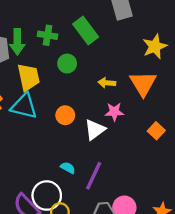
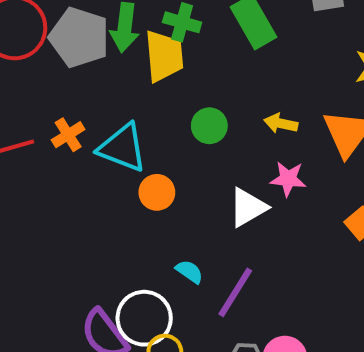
green circle: (67, 64) -> (209, 126), moved
yellow trapezoid: (29, 77) -> (164, 56), moved
orange circle: (65, 115) -> (157, 192), moved

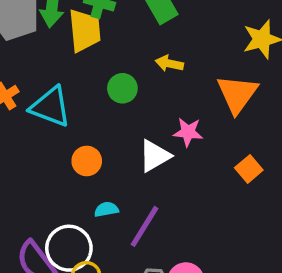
yellow arrow: (281, 123) -> (169, 63), moved
orange circle: (157, 192) -> (87, 161), moved
cyan semicircle: (189, 272) -> (106, 209), turned -45

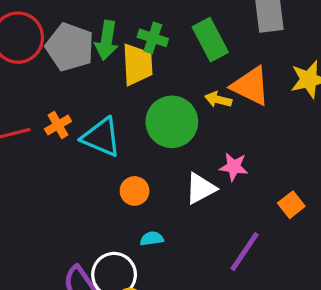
green circle: (122, 88) -> (172, 122), size x1.8
orange triangle: (237, 94) -> (251, 86), moved, turned -42
purple line: (144, 226) -> (244, 252), moved

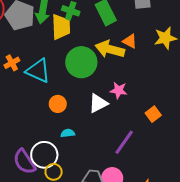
orange triangle: (251, 86) -> (130, 41), size x0.6
yellow arrow: (218, 100) -> (110, 49), size x1.8

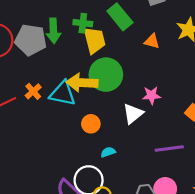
yellow trapezoid: (61, 27) -> (94, 40), moved
yellow arrow: (110, 49) -> (82, 83), moved
purple line: (124, 142) -> (169, 149), turned 60

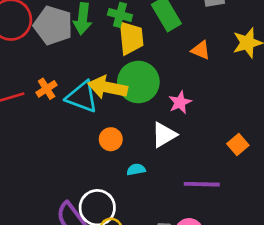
pink star: (151, 95) -> (180, 102), moved, turned -30
cyan semicircle: (108, 152) -> (136, 169), moved

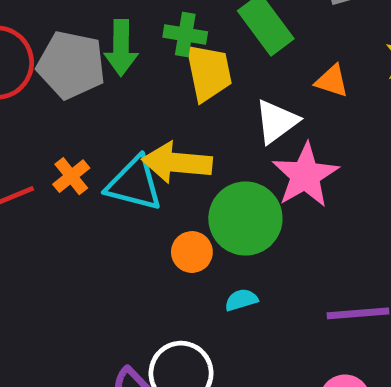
green circle: (138, 82) -> (245, 219), moved
pink star: (180, 102) -> (305, 175), size x1.6
white triangle: (164, 135) -> (276, 122), moved

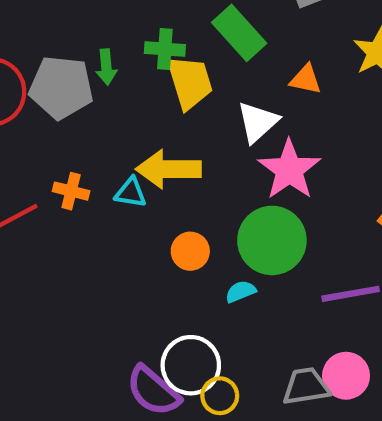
green arrow: (121, 48) -> (106, 67), size x0.7
orange cross: (71, 176) -> (71, 191), turned -32
cyan triangle: (134, 184) -> (131, 193), size x0.6
green circle: (245, 219) -> (272, 240), moved

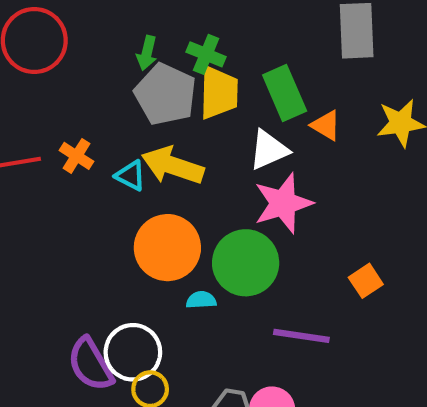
green rectangle: (239, 33) -> (285, 93), moved
gray pentagon: (61, 87) -> (165, 94), moved
orange circle: (190, 251) -> (167, 248), size x1.8

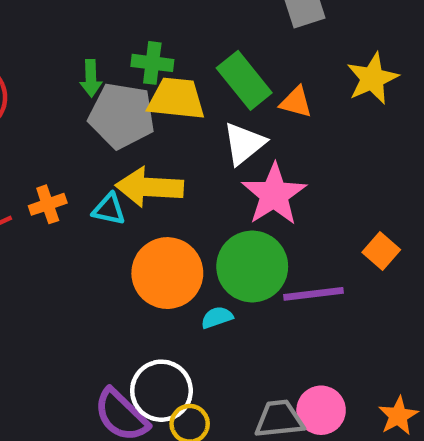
yellow trapezoid: (219, 93) -> (176, 99), turned -70
orange cross: (77, 156) -> (48, 204), turned -36
purple line: (301, 336) -> (314, 294), moved

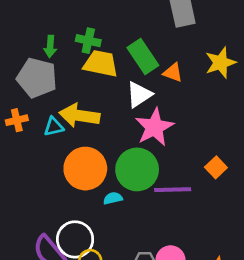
gray pentagon: (122, 116) -> (37, 78), moved
cyan triangle: (109, 209) -> (54, 127), turned -30

